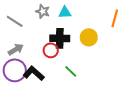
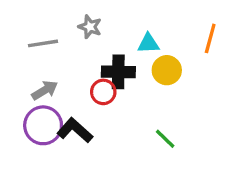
cyan triangle: (65, 12) -> (148, 43), moved
gray line: (15, 21) -> (43, 43), turned -42
green line: (71, 71) -> (165, 139), moved

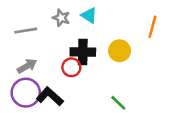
cyan triangle: (148, 43) -> (89, 15), moved, turned 36

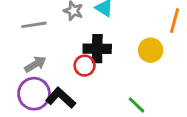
yellow circle: (120, 51) -> (151, 50), moved

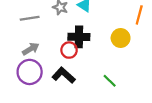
black L-shape: (61, 98) -> (64, 75), moved

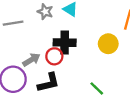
gray arrow: (31, 49) -> (31, 60), moved
black L-shape: (64, 75) -> (49, 83), turned 125

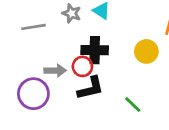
gray arrow: (31, 60) -> (55, 71), turned 30
black L-shape: (49, 83) -> (91, 88), moved

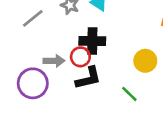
gray line: (33, 27) -> (33, 18), turned -30
yellow circle: (146, 51) -> (145, 61), moved

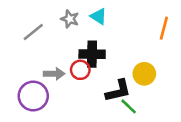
black L-shape: (88, 78) -> (118, 91), moved

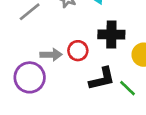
black cross: (92, 54) -> (111, 35), moved
black L-shape: (118, 91) -> (102, 79), moved

